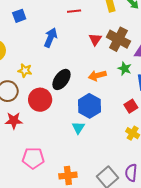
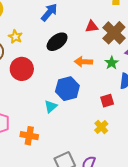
red triangle: (95, 39) -> (92, 27), turned 32
black ellipse: (61, 79) -> (57, 42), moved
orange cross: (68, 176) -> (29, 136), moved

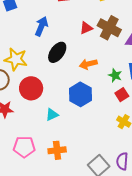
yellow star: (15, 37) -> (16, 59), size x1.6
green star: (112, 63) -> (115, 75), moved
cyan triangle: (51, 106) -> (52, 115), moved, turned 32

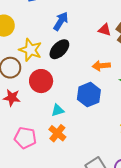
red triangle: (86, 28) -> (105, 30), turned 32
black ellipse: (57, 52) -> (59, 49), moved
orange cross: (57, 150) -> (57, 133), moved, turned 36

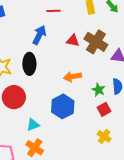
blue arrow: (61, 21) -> (39, 35), moved
black ellipse: (59, 49) -> (29, 64), turned -40

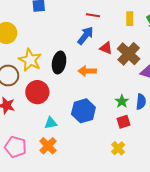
blue arrow: (39, 35) -> (85, 36), moved
orange arrow: (72, 77) -> (87, 71), moved

